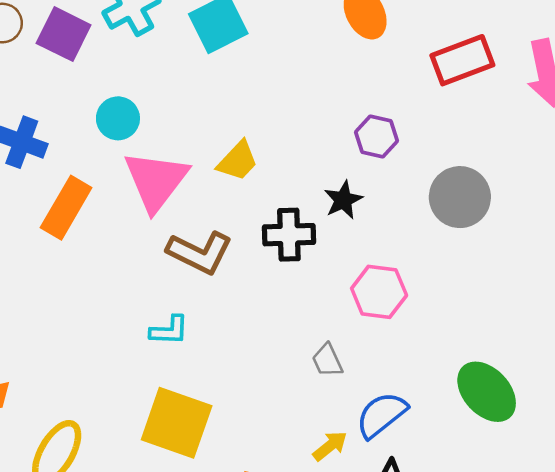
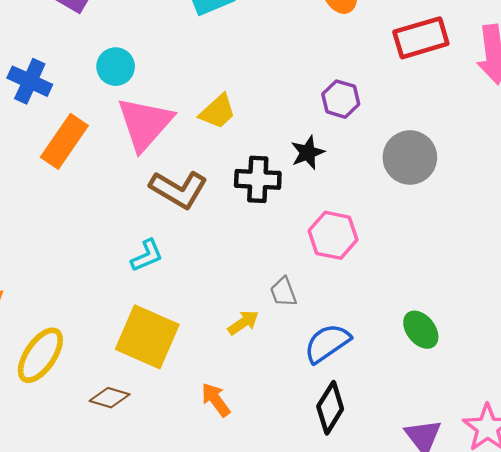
cyan L-shape: (169, 330) -> (147, 256), turned -30
green ellipse: (487, 392) -> (421, 330), size x0.7
yellow arrow: (330, 446) -> (243, 323), moved

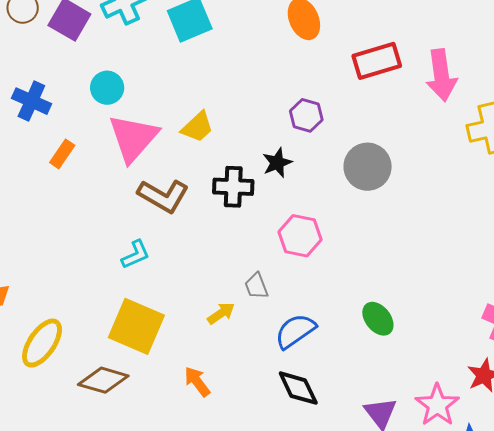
orange rectangle: (64, 141) -> (62, 154), size x0.6
brown diamond: (110, 398) -> (103, 380), size x1.4
black diamond: (330, 408) -> (298, 388), turned -57

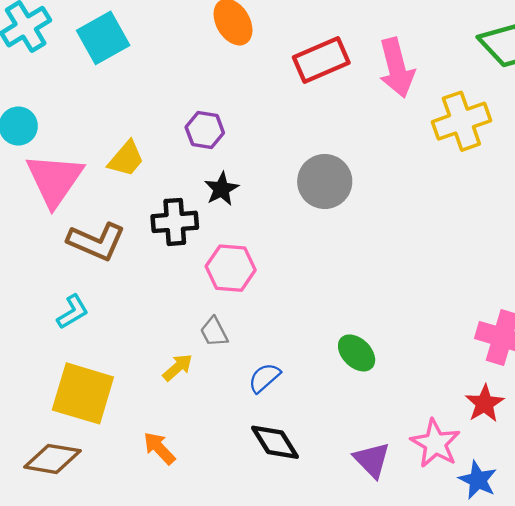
purple hexagon: (306, 115) -> (205, 130), moved
pink hexagon: (300, 236) -> (231, 268), moved
blue semicircle: (295, 331) -> (264, 378), size x0.7

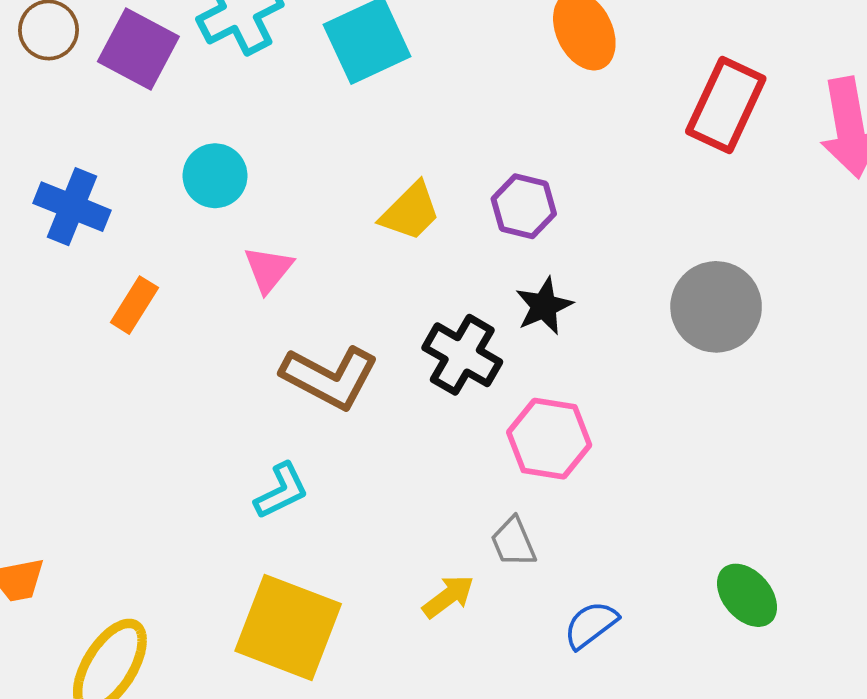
red rectangle: (321, 60) -> (726, 105), turned -46
yellow trapezoid: (126, 159) -> (410, 212), moved
pink triangle: (55, 180) -> (268, 269), size x0.5
black cross: (175, 222) -> (462, 355), turned 30

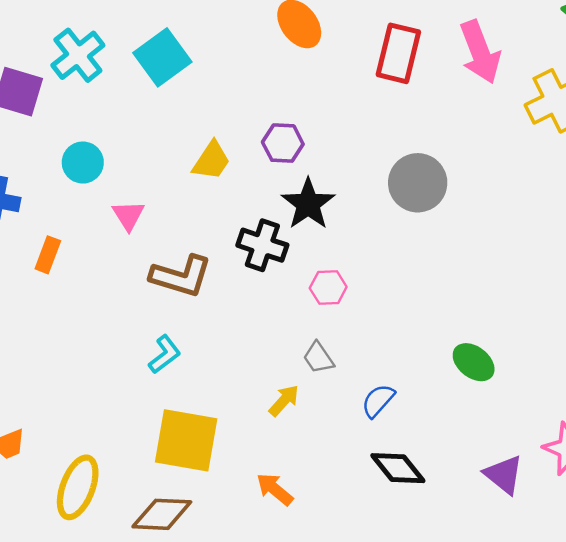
black star: (544, 306) -> (308, 204), size x1.4
pink hexagon: (549, 439) -> (328, 288), size x0.7

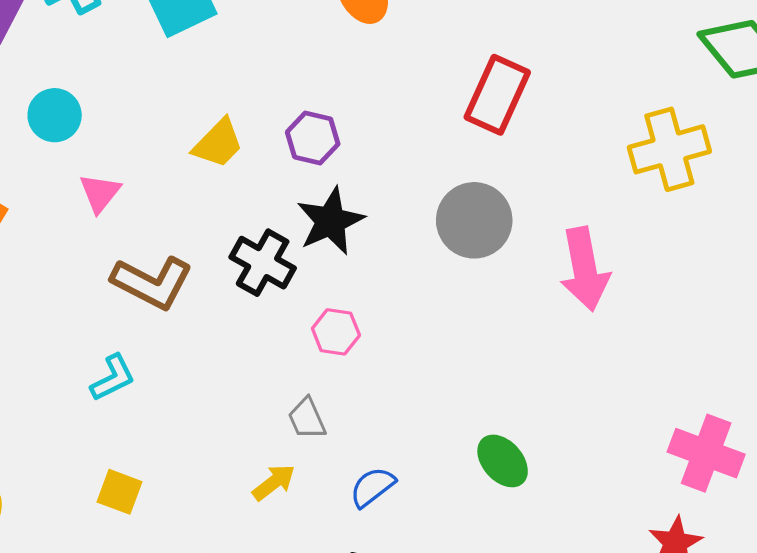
pink arrow: (480, 52) -> (585, 269), moved
red rectangle: (398, 53) -> (497, 95), moved
yellow arrow: (284, 400) -> (274, 482), moved
yellow square: (186, 440) -> (120, 492), size x0.5

